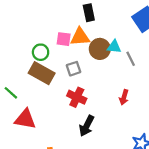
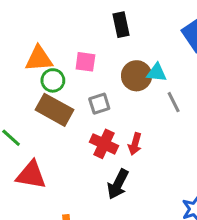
orange triangle: (80, 37) -> (39, 59), moved
gray line: (131, 59) -> (174, 102), moved
red arrow: (124, 97) -> (135, 144), moved

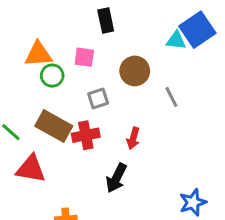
black rectangle: (121, 25) -> (106, 21), moved
cyan triangle: (157, 73) -> (176, 40), moved
brown rectangle: (54, 110) -> (54, 126), moved
red cross: (104, 144) -> (86, 135), moved, turned -36

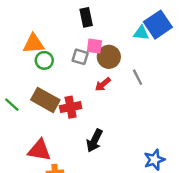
pink square: (84, 57) -> (94, 46), moved
gray square: (98, 99) -> (80, 57), moved, turned 35
red arrow: (133, 138) -> (103, 84), moved, turned 35
red triangle: (31, 169) -> (39, 150), moved

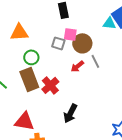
green circle: (44, 60) -> (31, 57), moved
gray line: (138, 77) -> (95, 61), moved
brown rectangle: (45, 100) -> (29, 79), turned 40
red cross: (71, 107) -> (50, 85), turned -30

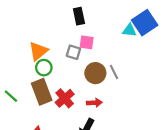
orange triangle: (19, 32) -> (38, 51), moved, turned -36
brown circle: (82, 43) -> (95, 73), moved
red arrow: (77, 66) -> (94, 103), moved, turned -144

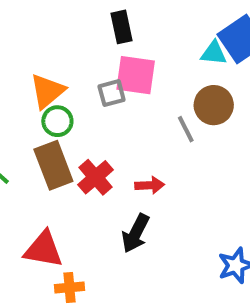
pink square: (87, 42) -> (136, 75), size x1.5
gray square: (73, 52) -> (112, 93), turned -32
brown circle: (95, 73) -> (214, 105), moved

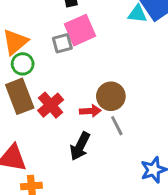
pink square: (136, 75) -> (80, 30), turned -32
brown circle: (214, 105) -> (111, 96), moved
gray line: (186, 129) -> (117, 126), moved

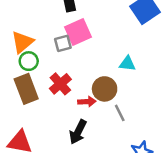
cyan triangle: (137, 14) -> (127, 64), moved
red cross: (51, 105) -> (60, 84), moved
gray line: (117, 126) -> (120, 113), moved

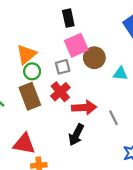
gray square: (63, 43) -> (63, 67), moved
brown circle: (105, 89) -> (94, 58), moved
red arrow: (87, 102) -> (84, 108), size x1.5

